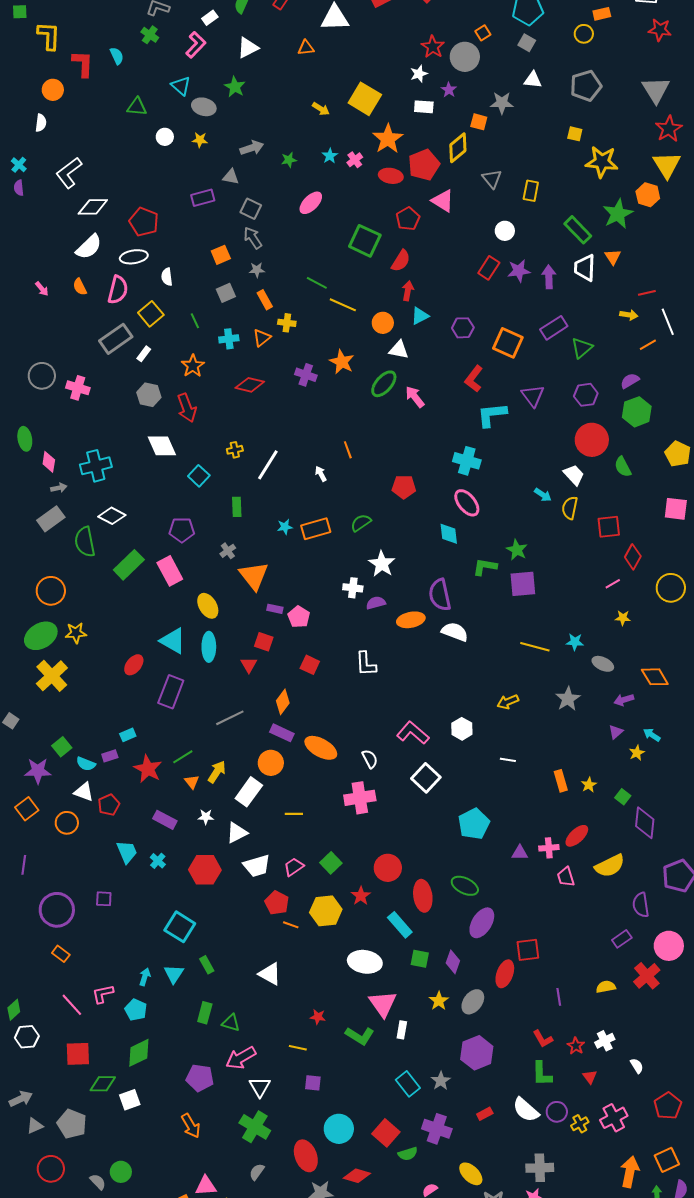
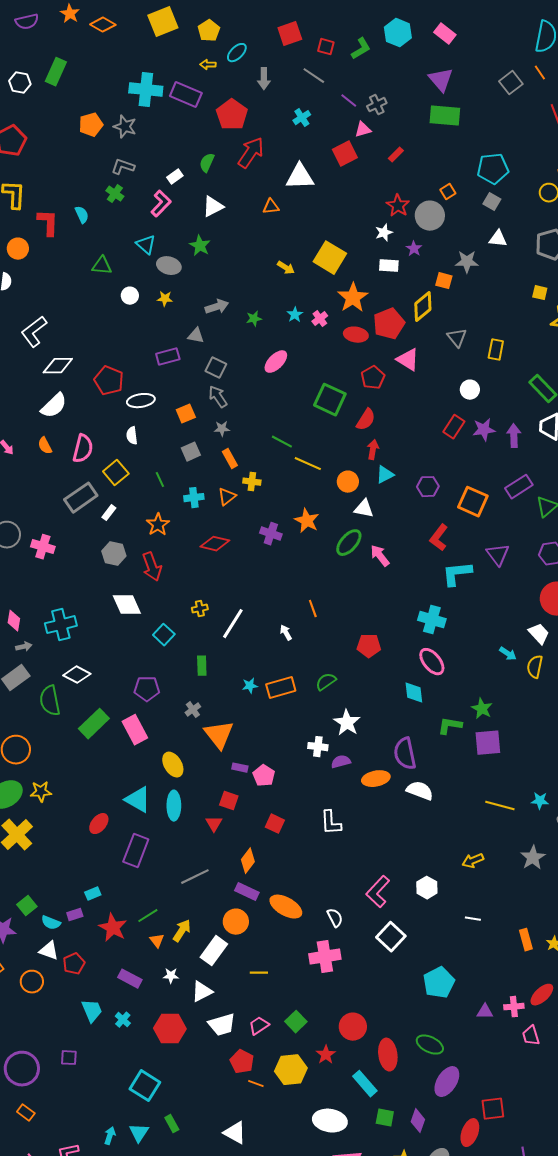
white ellipse: (134, 257) -> (141, 401), moved
pink L-shape: (413, 733) -> (378, 892), turned -88

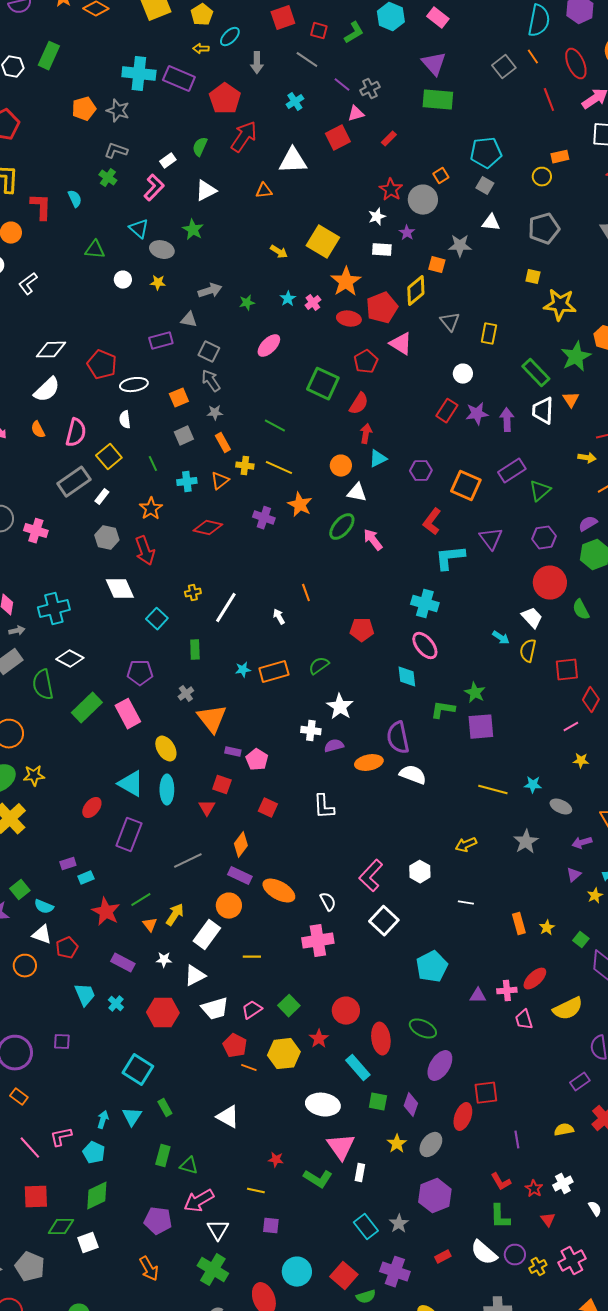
white L-shape: (34, 332) -> (28, 284), moved, size x0.7
yellow line: (308, 464) -> (279, 468), moved
purple rectangle: (75, 915) -> (68, 864), moved

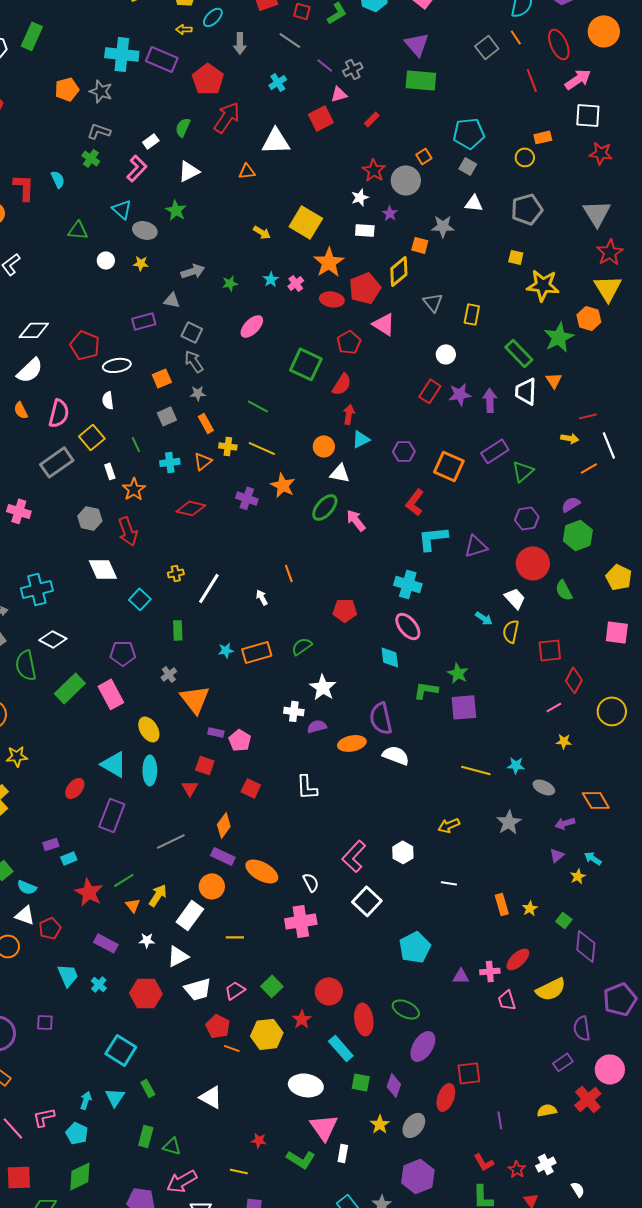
white rectangle: (102, 497) -> (110, 471), moved, turned -56
purple triangle: (491, 539) -> (476, 546), moved, turned 50

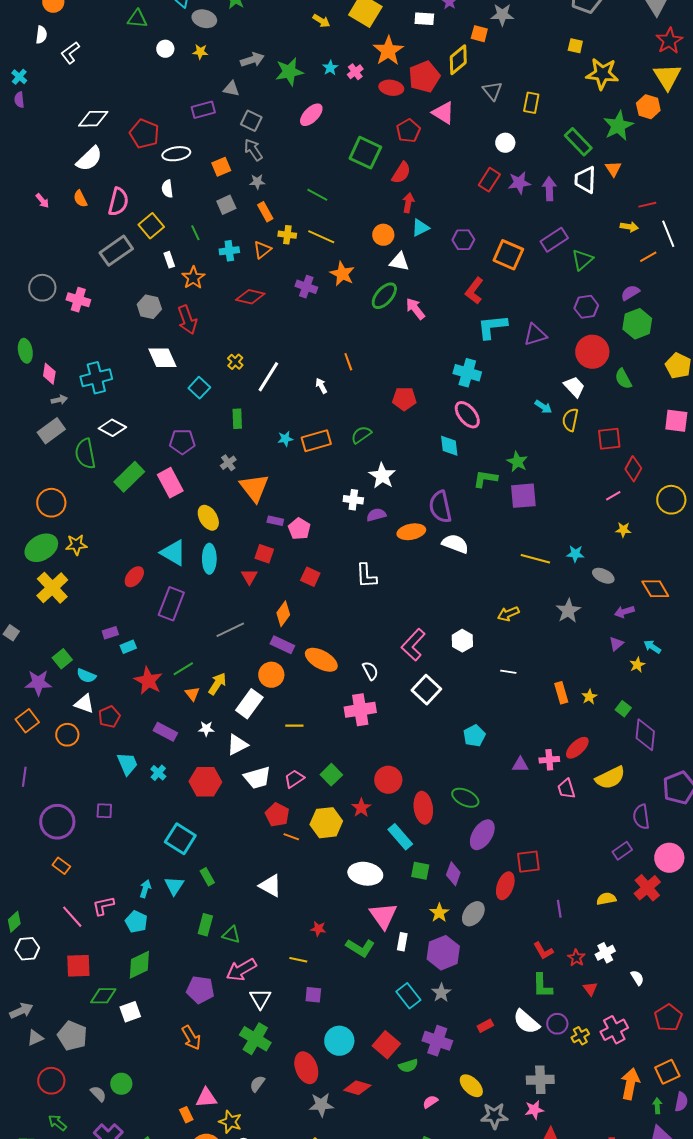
green star: (230, 283) -> (289, 72), size x1.8
yellow cross: (176, 573) -> (235, 362), turned -35
cyan pentagon: (415, 947) -> (474, 736), size x0.7
purple hexagon: (418, 1176) -> (443, 953), moved

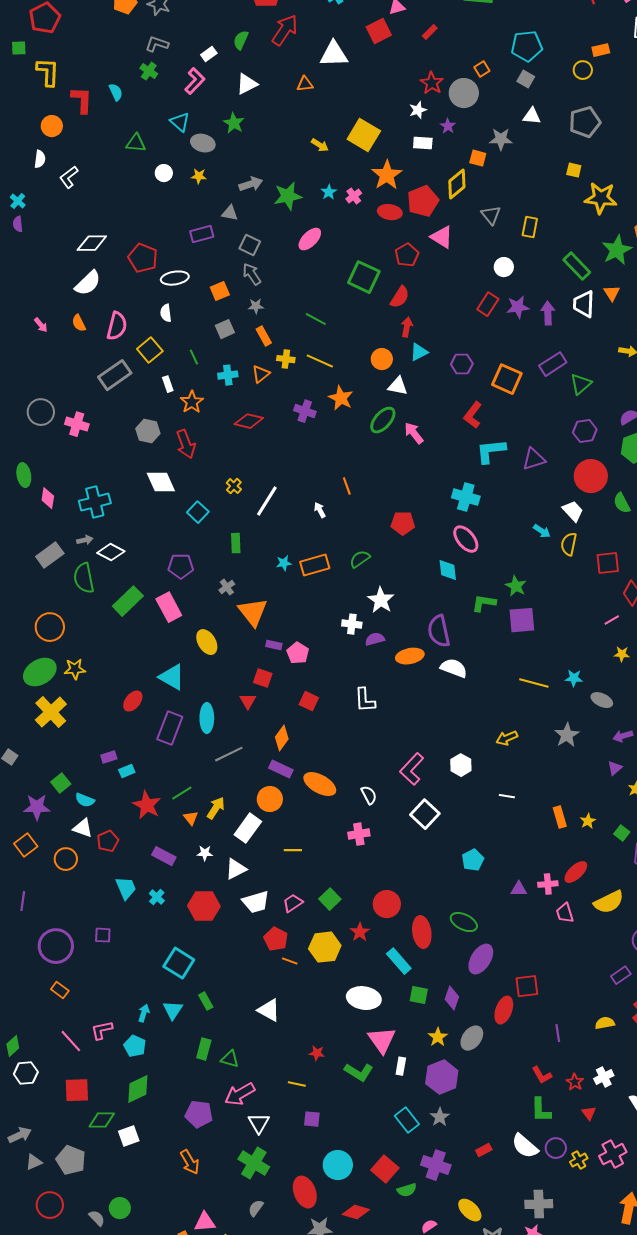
gray arrow: (59, 400) -> (85, 540), moved
cyan ellipse: (209, 559) -> (207, 718), moved
pink cross: (360, 710) -> (359, 834), size x0.7

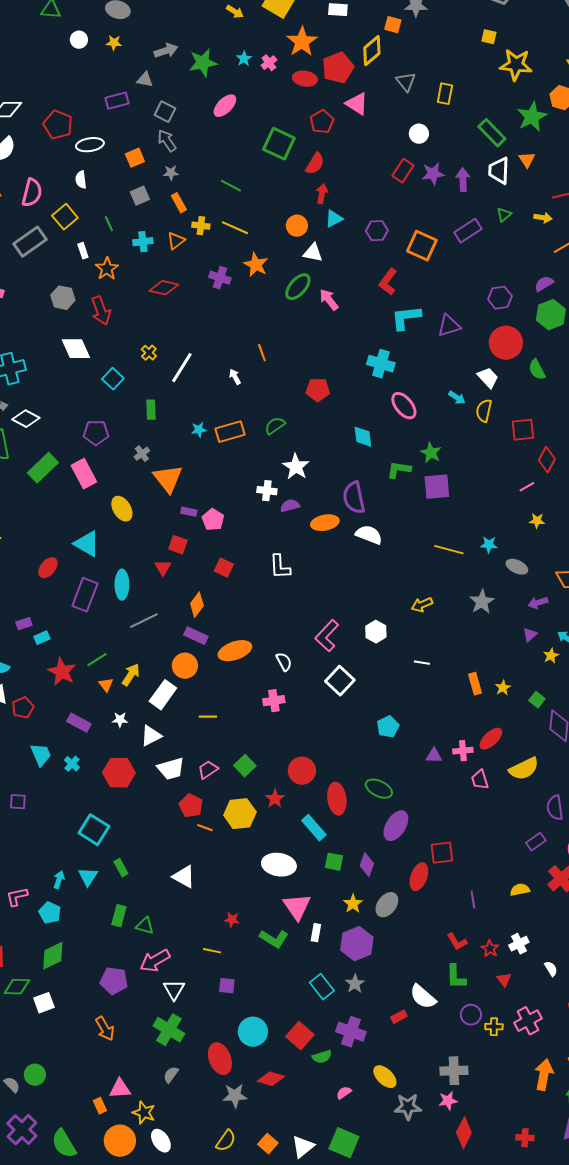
green triangle: (581, 384) -> (504, 215), moved, size x0.7
pink ellipse: (466, 539) -> (404, 406), moved
orange ellipse: (320, 784) -> (235, 651), turned -48
white semicircle: (525, 1146) -> (423, 997), moved
yellow cross: (579, 1160) -> (494, 1027), turned 30

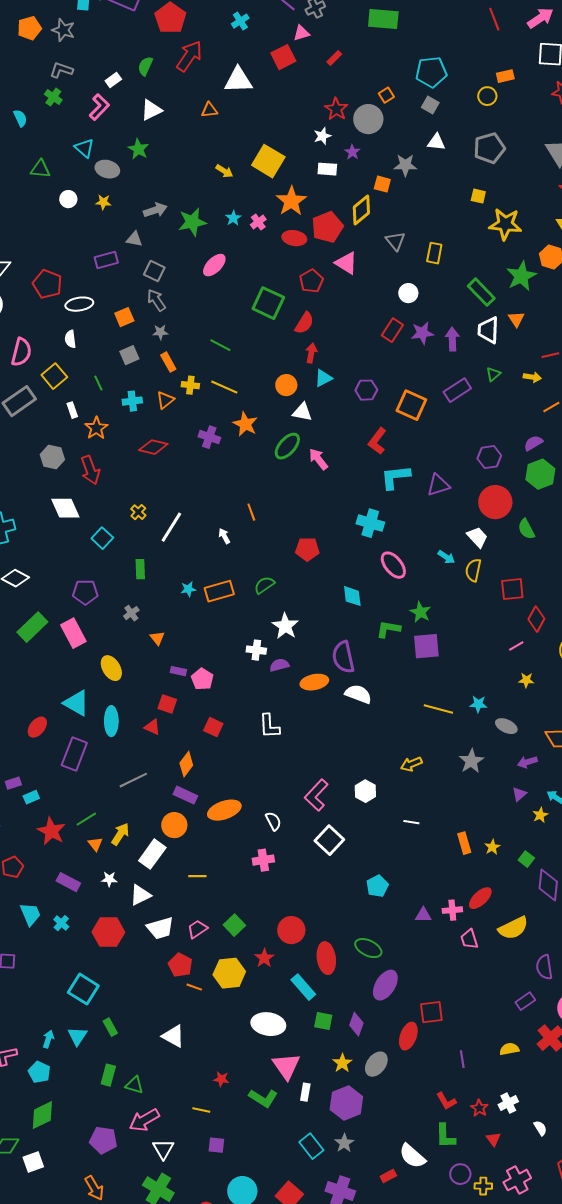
orange triangle: (168, 479) -> (157, 638), size x0.5
red triangle: (163, 568) -> (152, 727), turned -36
cyan ellipse: (122, 585) -> (111, 721), moved

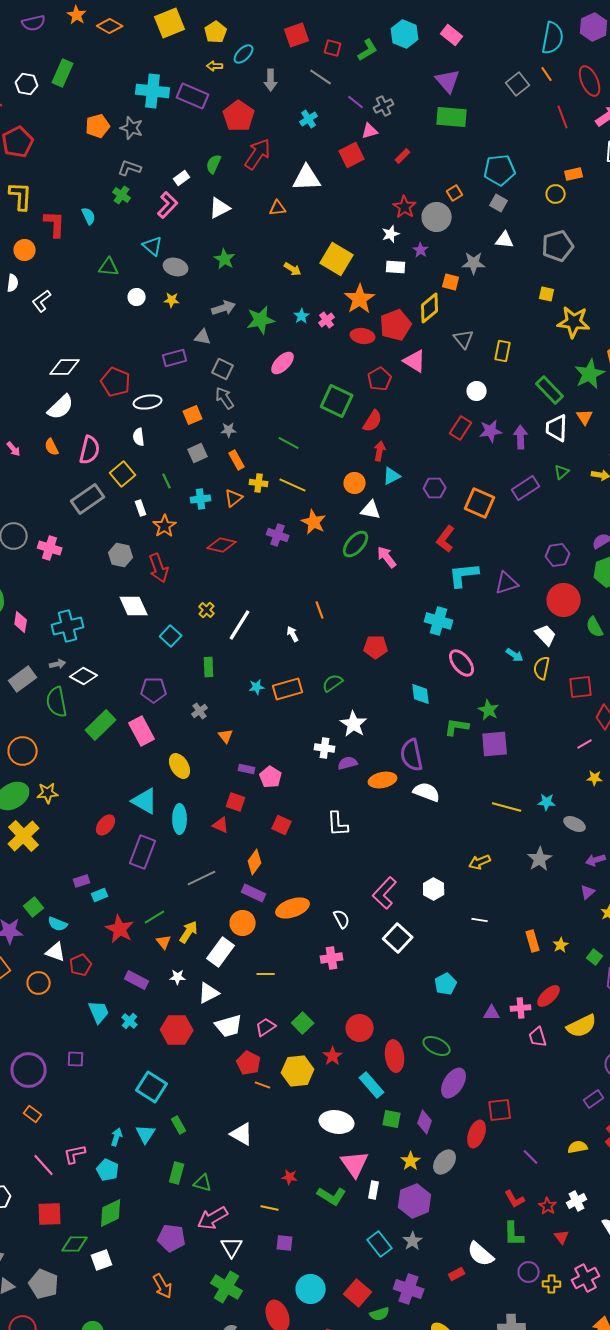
green star: (138, 149) -> (225, 259), moved
purple line: (462, 1059) -> (531, 1157), turned -36

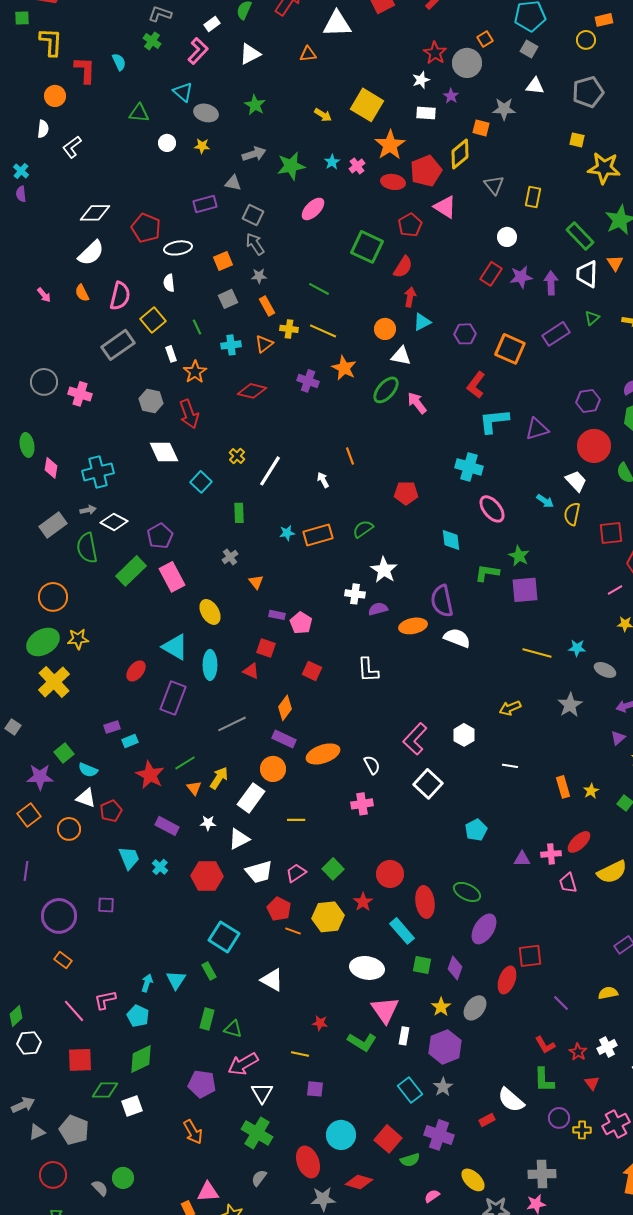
purple pentagon: (154, 690) -> (160, 536), moved, turned -30
cyan square: (152, 1087) -> (224, 937), moved

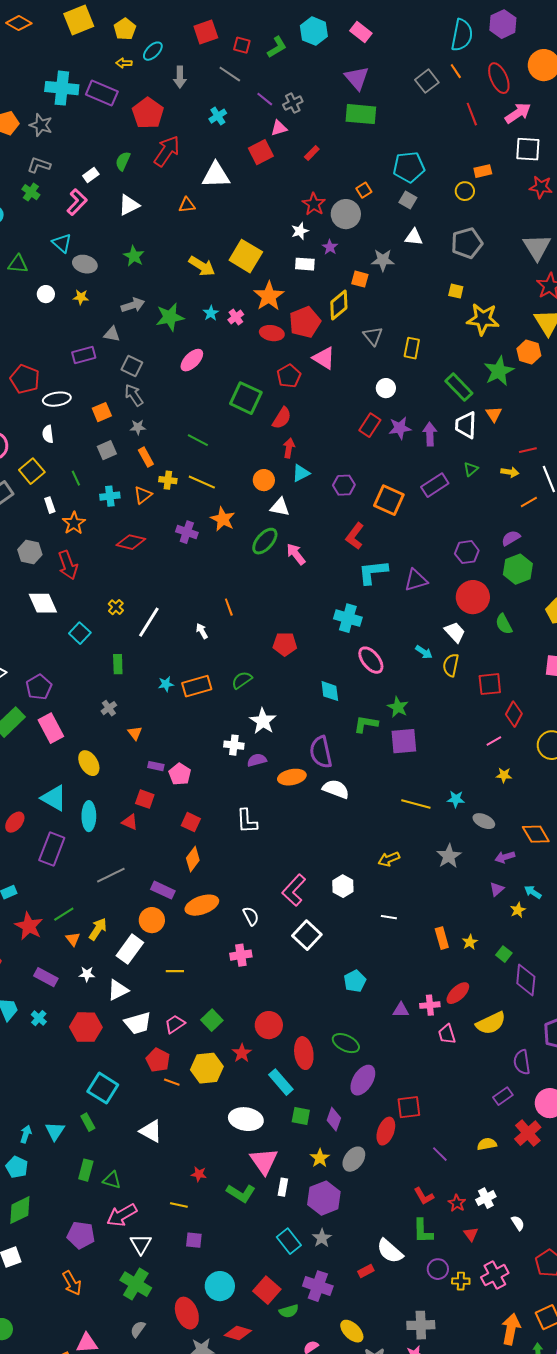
yellow arrow: (323, 115) -> (202, 266), size x1.5
orange diamond: (285, 708) -> (193, 859), moved

